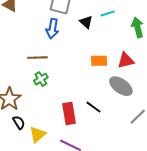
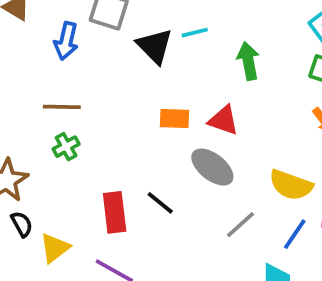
black triangle: (86, 22) -> (155, 46), size x1.5
blue arrow: (52, 29) -> (66, 41), moved
red triangle: (126, 60) -> (223, 120), turned 30

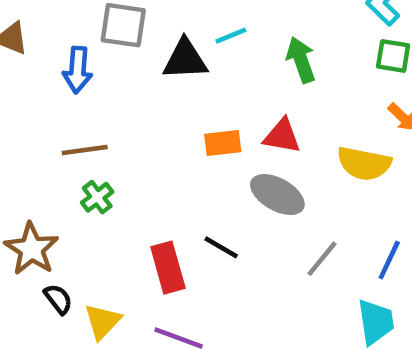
black triangle: (155, 46) -> (185, 60), turned -39
yellow semicircle: (291, 185) -> (364, 164), moved

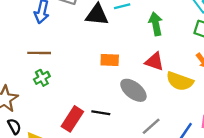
red triangle: (282, 136) -> (154, 61), moved
black line: (221, 247) -> (101, 113), turned -30
red rectangle: (168, 268) -> (72, 119), turned 40

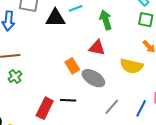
orange rectangle: (110, 60) -> (72, 66), moved, turned 63
red triangle: (154, 61) -> (97, 48), moved

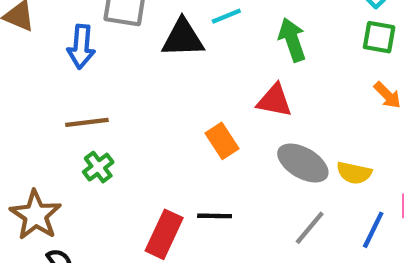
yellow semicircle: (132, 66) -> (354, 173), moved, size x0.7
gray ellipse: (93, 78) -> (303, 163), moved

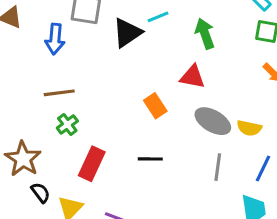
black triangle: (183, 38) -> (127, 33), turned -32
gray line: (310, 228) -> (218, 167), turned -32
red rectangle: (164, 234) -> (92, 164), moved

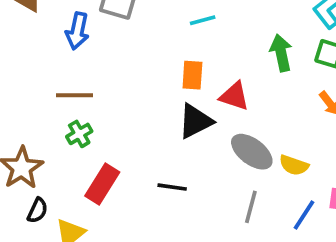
black triangle: (127, 33) -> (195, 121), moved
green arrow: (205, 34) -> (281, 53), moved
orange rectangle: (155, 106) -> (192, 75), moved, turned 30
black semicircle: (41, 193) -> (37, 210), turned 55

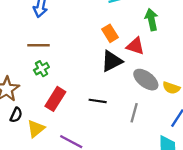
green arrow: (281, 53) -> (151, 20), moved
orange rectangle: (192, 75) -> (110, 33), turned -36
gray line: (251, 207) -> (134, 113), moved

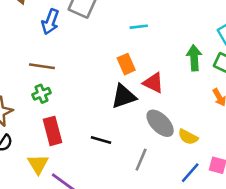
green arrow: (151, 20) -> (194, 58), moved
red rectangle: (55, 99) -> (53, 131), turned -55
yellow triangle: (36, 129) -> (38, 164), moved, turned -30

